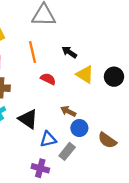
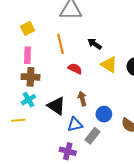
brown arrow: (68, 111) -> (82, 99), moved, turned 48

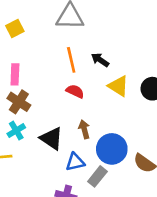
yellow square: (27, 28) -> (15, 28), moved
orange line: (61, 44) -> (71, 60), moved
brown cross: (31, 77) -> (19, 102), turned 30
blue circle: (104, 114) -> (112, 149), size x1.5

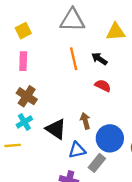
pink rectangle: (15, 74) -> (23, 61), moved
yellow triangle: (118, 86) -> (116, 32), moved, turned -36
red semicircle: (75, 91) -> (103, 86), moved

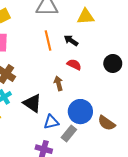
brown arrow: (85, 121) -> (58, 83), moved

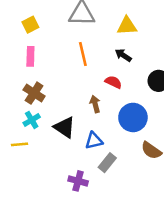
black arrow: (71, 41) -> (123, 55), moved
blue circle: (80, 112) -> (133, 117), moved
blue triangle: (51, 122) -> (94, 141), moved

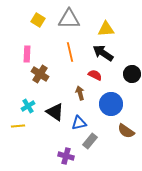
yellow square: (30, 25) -> (38, 20), moved, turned -32
black arrow: (123, 55) -> (103, 53), size x1.5
brown cross: (34, 93) -> (40, 74), moved

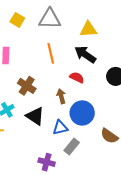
brown cross: (40, 74) -> (27, 86), moved
blue circle: (111, 104) -> (82, 113), moved

